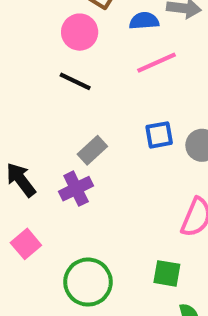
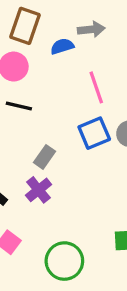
pink line: (156, 63) -> (96, 87), moved, turned -72
blue square: (159, 135) -> (94, 133), size x1.4

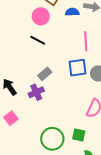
green circle: (64, 261) -> (52, 139), moved

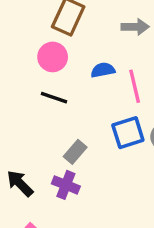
blue semicircle: (72, 12) -> (103, 70), moved
purple cross: (36, 92) -> (66, 185), turned -35

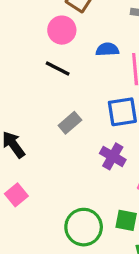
purple cross: (66, 185) -> (113, 156), moved

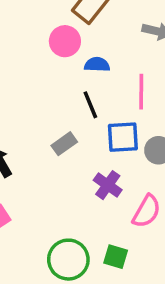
blue semicircle: (107, 49) -> (97, 65), moved
black line: (58, 69) -> (90, 105), moved, turned 35

